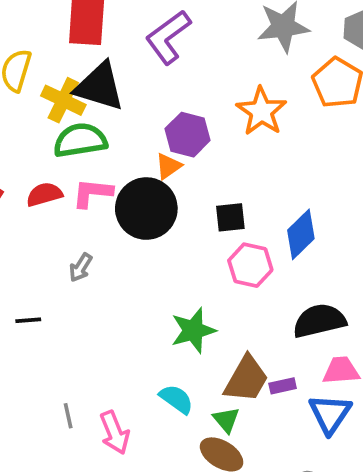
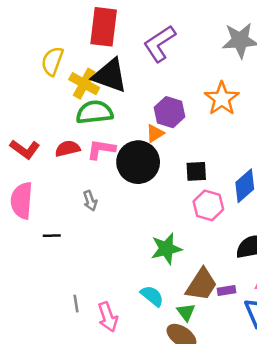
gray arrow: (81, 268) -> (90, 201), turned -54

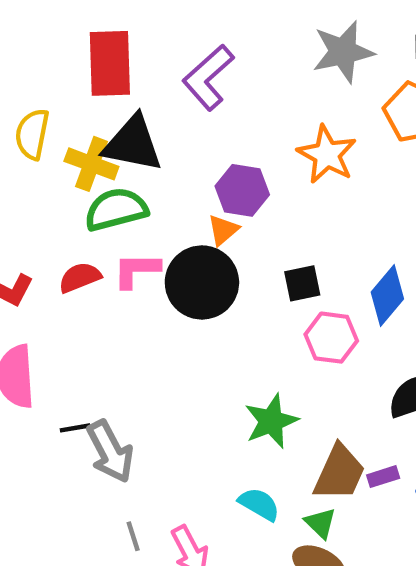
gray arrow: (90, 201) -> (110, 452), moved, size x1.8

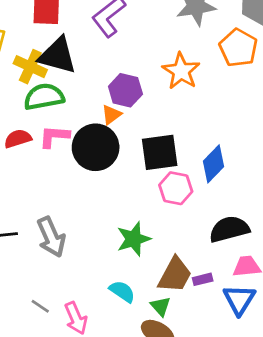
black square: (302, 283) -> (160, 152), size x1.6
gray arrow: (110, 452) -> (51, 237), moved
gray line: (133, 536) -> (40, 306), turned -42

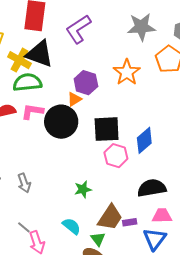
gray arrow: (51, 237) -> (24, 183), size x0.7
green star: (134, 239) -> (83, 189), size x0.7
gray line: (40, 306) -> (24, 227), moved

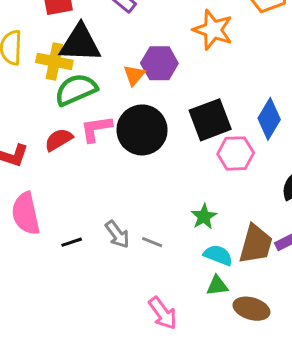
orange triangle: (74, 99) -> (134, 75), moved
cyan semicircle: (72, 226) -> (218, 255), moved
gray line: (24, 227) -> (152, 242), moved
green triangle: (98, 239) -> (217, 286), moved, turned -42

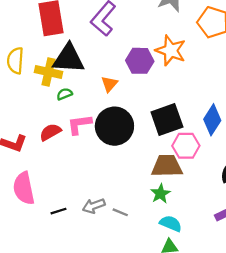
purple hexagon: (159, 63) -> (140, 61), moved
green semicircle: (76, 90) -> (64, 94), size x0.5
gray arrow: (117, 234) -> (94, 206), turned 105
brown trapezoid: (256, 244) -> (167, 166), moved, turned -108

